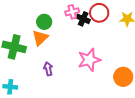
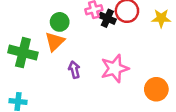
purple arrow: (48, 69) -> (74, 70), moved

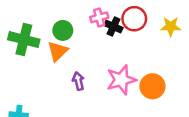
green cross: (23, 53) -> (24, 40), moved
orange circle: (156, 89) -> (152, 86), moved

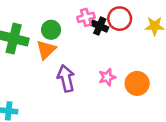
pink star: (121, 80) -> (107, 77), size x0.6
purple arrow: (78, 81) -> (66, 78), size x1.5

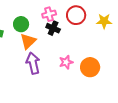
black cross: (100, 26) -> (53, 28), moved
orange triangle: (46, 50) -> (28, 41), moved

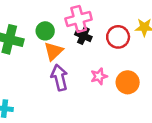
pink cross: (49, 14) -> (79, 19), size x1.5
red circle: (76, 15) -> (118, 37), moved

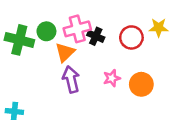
pink cross: (79, 19) -> (77, 29), moved
green circle: (45, 31) -> (46, 31), moved

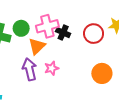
pink star: (112, 78) -> (52, 68), moved
purple arrow: (71, 79) -> (30, 69), moved

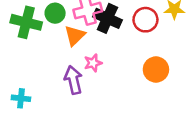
black cross: (63, 33) -> (107, 18), size x1.5
purple arrow: (30, 69) -> (73, 80), moved

